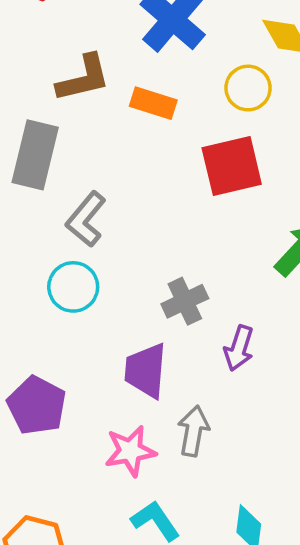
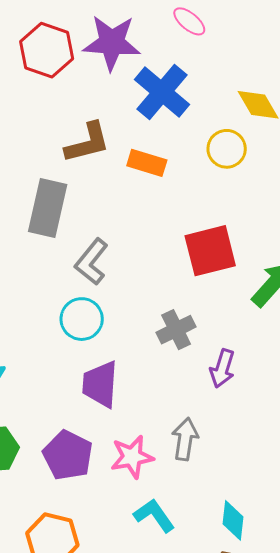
red square: (232, 166) -> (210, 251), moved
purple trapezoid: (146, 371) -> (100, 384), moved
purple pentagon: (37, 405) -> (68, 455), moved

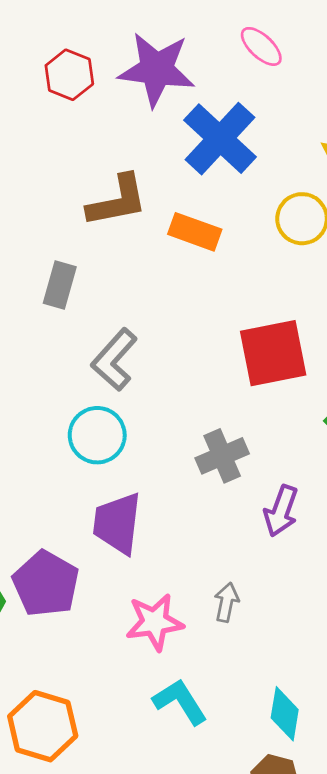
red hexagon: (47, 50) -> (69, 75), size x0.7
gray rectangle: (48, 208) -> (60, 285), size x0.6
gray arrow: (185, 439) -> (226, 602), size x0.7
purple pentagon: (68, 455) -> (46, 584), moved

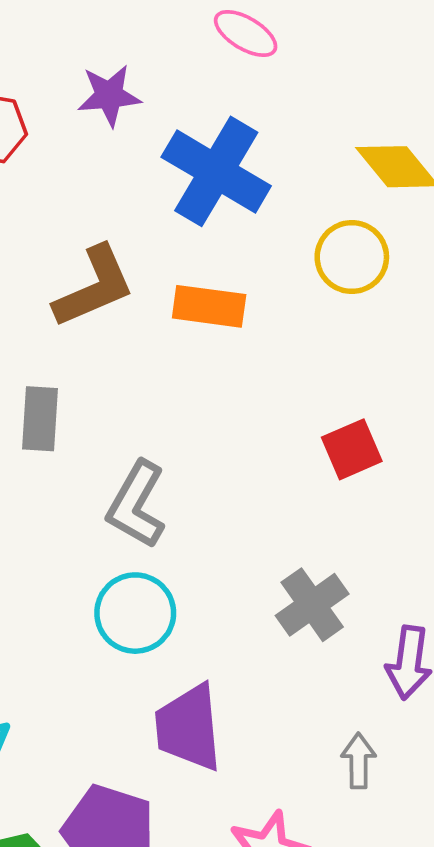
purple star: (157, 69) -> (109, 96), size x0.6
red square: (273, 353) -> (352, 449), size x0.6
gray arrow: (226, 602) -> (358, 761), moved

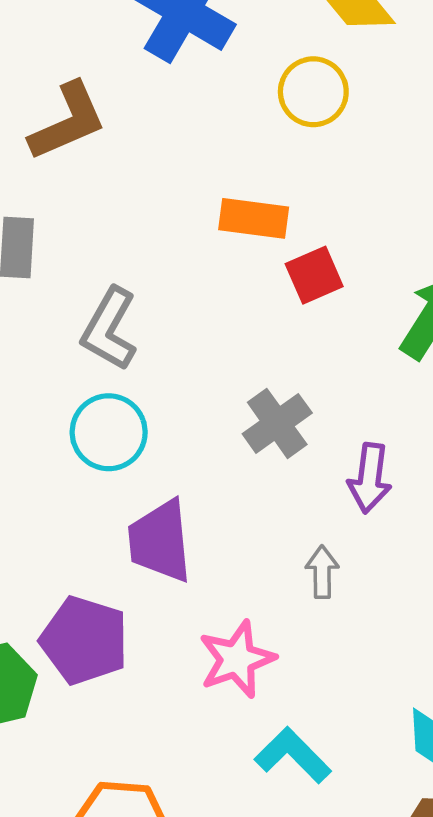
orange rectangle: (209, 306) -> (254, 218), moved

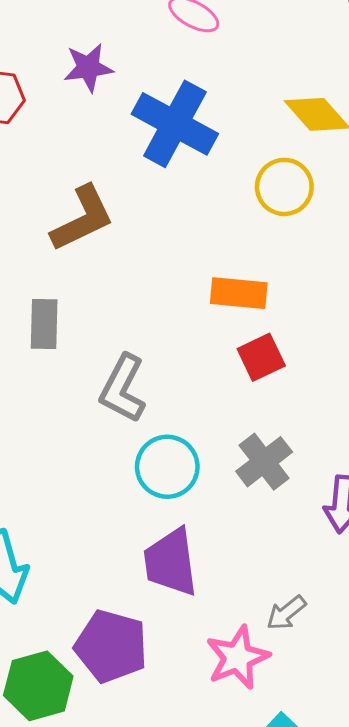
red square: (314, 275) -> (261, 357), moved
cyan circle: (109, 432) -> (167, 467), moved
gray arrow: (322, 572) -> (286, 613), moved, turned -126

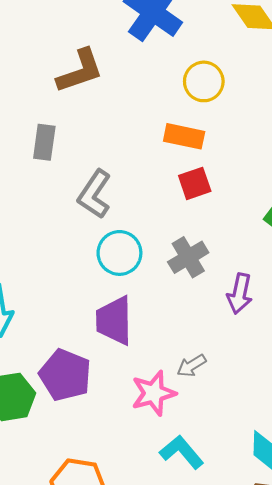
yellow circle: (284, 187) -> (204, 81), moved

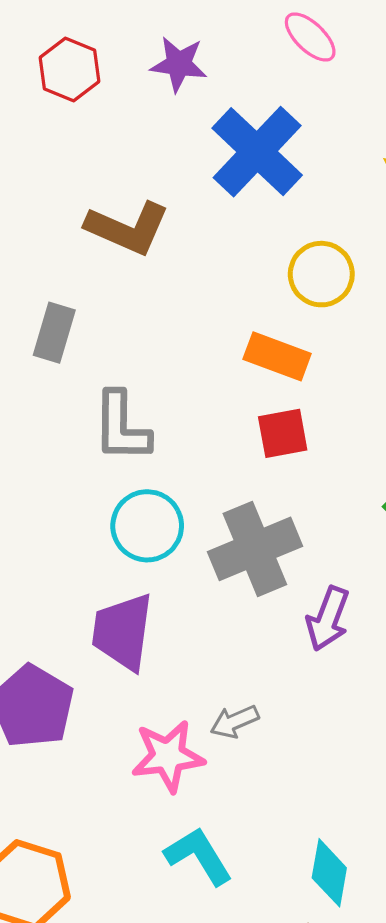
brown L-shape: (80, 71) -> (128, 228), turned 34
gray L-shape: (94, 194) -> (121, 427), turned -42
gray cross: (188, 257) -> (255, 549), size x1.4

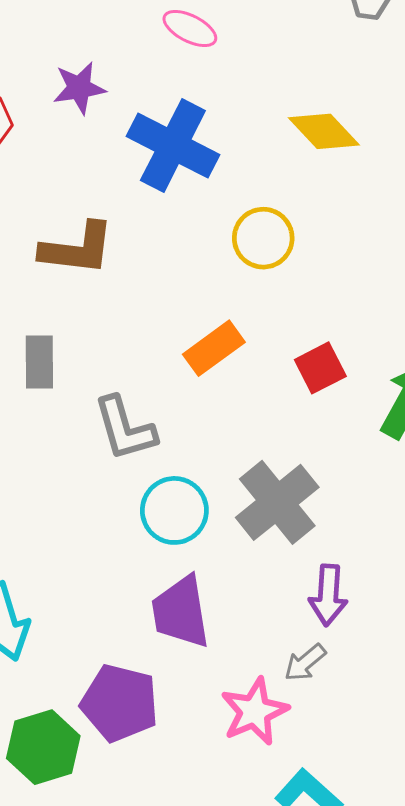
orange rectangle: (277, 356) -> (214, 348), moved, turned -40
red square: (283, 433) -> (320, 368), moved
purple arrow: (328, 619) -> (328, 595), moved

